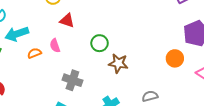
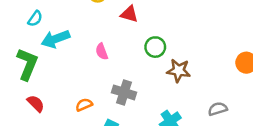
red triangle: (67, 21) -> (129, 14), moved
orange semicircle: (34, 53) -> (84, 105), moved

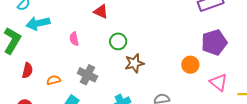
brown star: (179, 71) -> (134, 63), turned -30
red semicircle: (36, 103) -> (27, 70), moved, turned 49

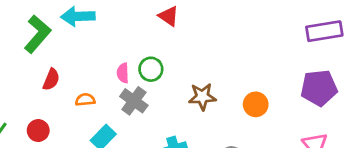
pink semicircle: (74, 39) -> (123, 73), moved
green circle: (118, 41) -> (151, 69), moved
orange circle: (190, 65) -> (256, 104), moved

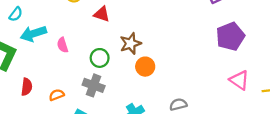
pink semicircle: (123, 73) -> (63, 45), moved
brown star: (202, 97) -> (130, 44), moved
orange circle: (256, 104) -> (145, 67), moved

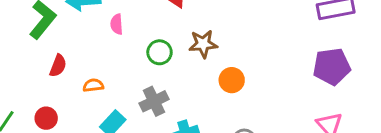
orange circle: (145, 67) -> (232, 80), moved
gray cross: (94, 85) -> (154, 101), moved, turned 30

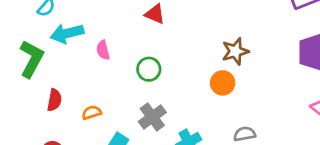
brown star: (203, 44) -> (235, 51), moved

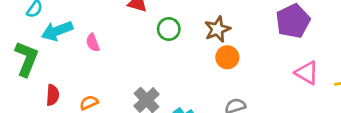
green circle: (149, 69) -> (169, 29), moved
orange circle: (223, 83) -> (227, 57), moved

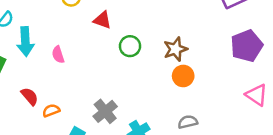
cyan arrow: (57, 31) -> (25, 42), turned -76
red semicircle: (53, 95) -> (30, 96), moved, turned -48

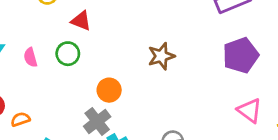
green circle: (130, 46) -> (68, 54), moved
orange circle: (183, 76) -> (109, 90), moved
gray cross: (105, 111) -> (97, 121), moved

